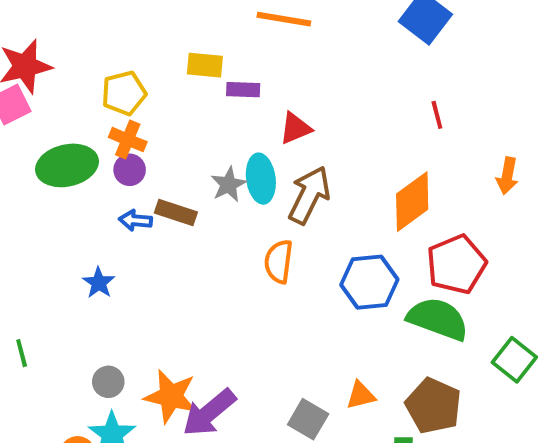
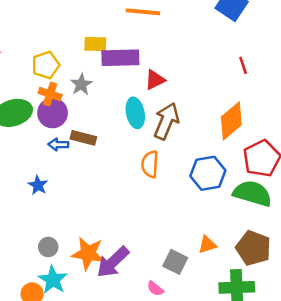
purple rectangle: (243, 90) -> (120, 58), size x1.8
purple circle: (130, 170) -> (53, 113), size x1.5
gray star: (228, 184) -> (81, 84), moved

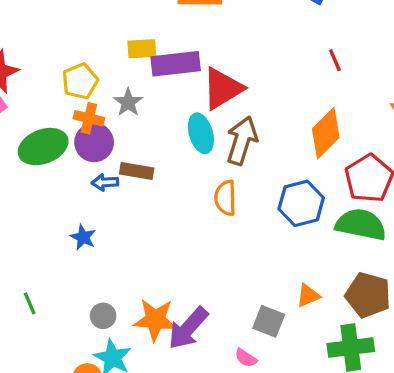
red triangle: (155, 80) -> (223, 88), size x1.6

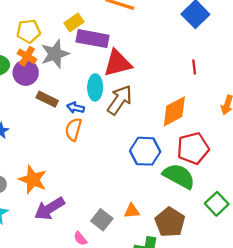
yellow rectangle: (142, 49) -> (74, 23), turned -48
gray star: (128, 102) -> (55, 54), size x1.5
blue arrow: (105, 182) -> (76, 108), moved
orange semicircle: (225, 198) -> (73, 129), moved
orange star: (155, 320) -> (33, 180), moved

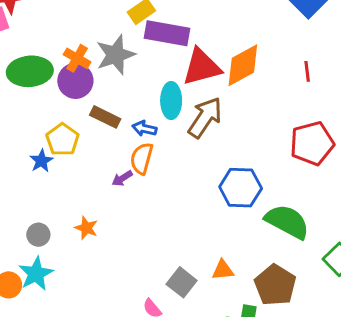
yellow pentagon: (29, 31) -> (63, 140), moved, turned -30
orange diamond: (174, 111) -> (243, 65), moved
red pentagon: (193, 148) -> (312, 143), moved
orange star: (33, 180) -> (86, 228), size x0.6
purple arrow: (49, 209) -> (122, 178), moved, size x0.5

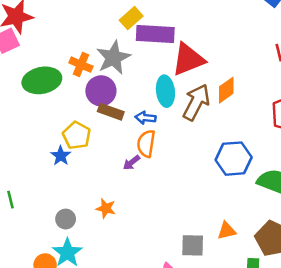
orange diamond: (243, 65) -> (226, 90), moved, size x0.7
purple circle: (75, 81) -> (101, 91), moved
gray square: (182, 282) -> (193, 245), turned -30

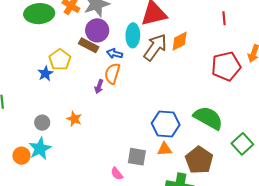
purple circle: (101, 91) -> (97, 30), moved
blue hexagon: (234, 159) -> (166, 124), moved
purple arrow: (131, 163) -> (99, 86), turned -40

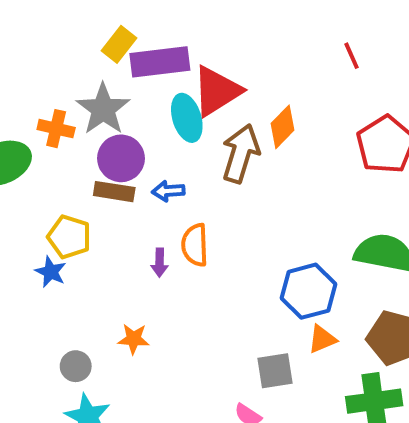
cyan ellipse: (133, 35) -> (187, 118), moved
orange semicircle: (112, 73) -> (195, 245), moved

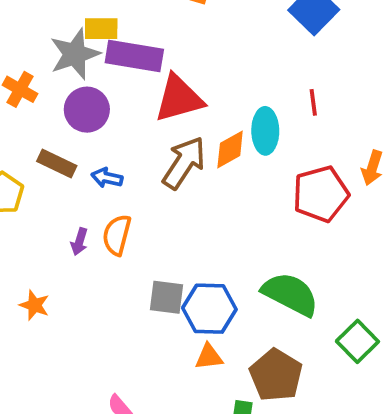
yellow rectangle: (119, 44) -> (101, 29), turned 36
gray star: (103, 109) -> (75, 54), moved
cyan ellipse: (187, 118) -> (265, 131), moved
purple circle: (121, 158) -> (87, 110), moved
gray square: (275, 371) -> (167, 297), moved

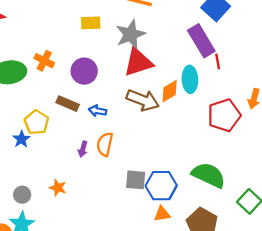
gray star: (75, 54) -> (130, 34), moved
purple rectangle: (134, 56) -> (201, 41), moved, turned 52
brown arrow: (184, 163) -> (143, 100), turned 80

